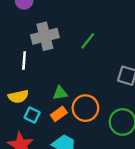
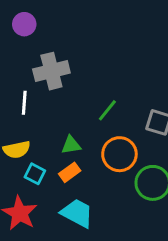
green line: (88, 41) -> (107, 110), moved
orange circle: (85, 108) -> (119, 154), moved

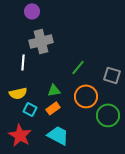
purple circle: (24, 24) -> (32, 11), moved

